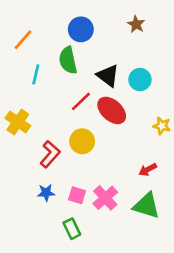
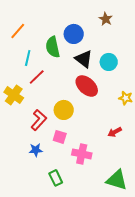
blue circle: (81, 29) -> (74, 34), moved
red line: (81, 101) -> (37, 77), moved
pink square: (77, 195) -> (60, 137), moved
pink cross: (105, 198) -> (82, 154), turned -36
green triangle: (146, 206) -> (117, 180), moved

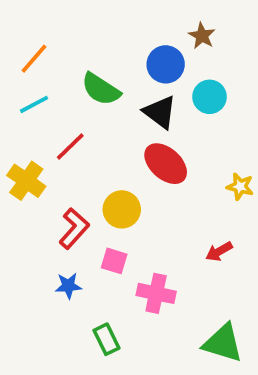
blue circle: (74, 34) -> (166, 64), moved
green semicircle: (53, 47) -> (101, 89), turned -45
cyan line: (28, 58) -> (34, 104), moved, turned 49
cyan circle: (109, 62) -> (210, 97), moved

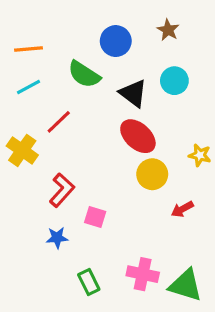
orange line: (34, 59) -> (29, 49), turned 44
blue circle: (166, 64) -> (116, 41), moved
yellow circle: (122, 209) -> (152, 174), moved
pink cross: (156, 293) -> (143, 274), moved

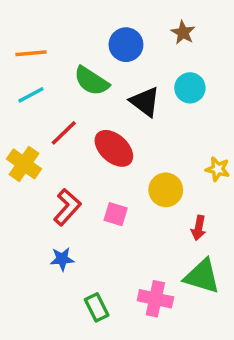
red ellipse: (138, 136) -> (114, 148), moved
red arrow: (182, 209) -> (199, 228), turned -50
pink square: (95, 217) -> (116, 214), moved
green triangle: (186, 285) -> (202, 276), moved

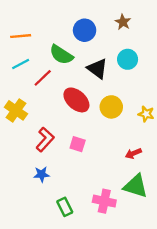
red line: (64, 133) -> (43, 78), moved
yellow circle: (166, 190) -> (111, 107), moved
red arrow: (199, 228) -> (133, 153), turned 56

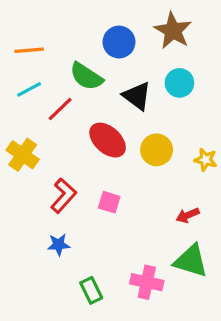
brown star: (123, 22) -> (173, 31), size x1.6

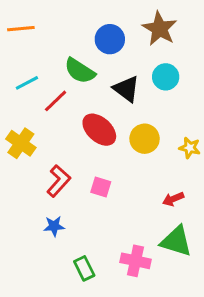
orange line: (29, 50) -> (21, 29), moved

